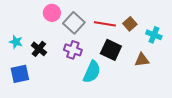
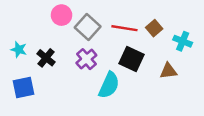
purple cross: (73, 50) -> (86, 59), turned 30

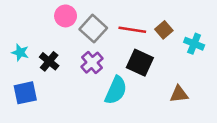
brown triangle: (168, 71) -> (179, 94), moved

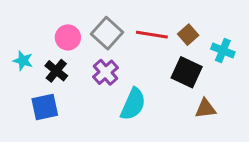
pink circle: (66, 16) -> (68, 37), moved
black square: (140, 63) -> (187, 72), moved
blue square: (25, 93) -> (45, 107), moved

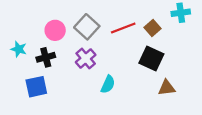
red line: (152, 35) -> (123, 28), turned -30
cyan cross: (223, 51) -> (181, 13), moved, turned -30
black cross: (56, 71) -> (46, 57), turned 36
cyan semicircle: (133, 104) -> (108, 84), size x0.7

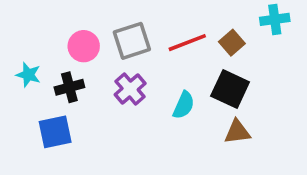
gray square: (87, 27) -> (132, 41), turned 30
cyan semicircle: (108, 84) -> (184, 105), moved
brown triangle: (167, 88) -> (237, 132), moved

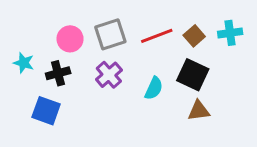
cyan cross: (275, 19) -> (230, 33), moved
blue square: (55, 132) -> (46, 111), turned 32

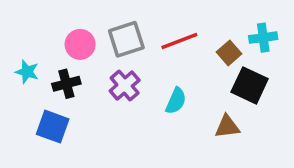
brown square: (194, 36) -> (229, 53), moved
black square: (193, 75) -> (250, 85), moved

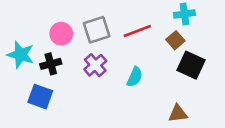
cyan cross: (263, 38) -> (184, 14), moved
cyan star: (27, 72) -> (21, 55), size x1.5
brown triangle: (227, 127) -> (178, 114), moved

